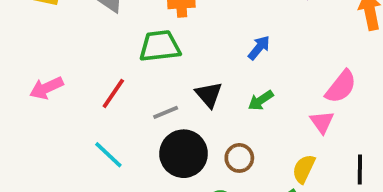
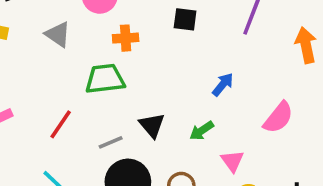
blue arrow: (259, 48) -> (223, 85), moved
pink triangle: (322, 122) -> (232, 161), moved

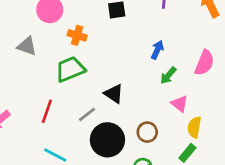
orange cross: (126, 38) -> (77, 35), turned 36
green arrow: (202, 131) -> (168, 75), moved

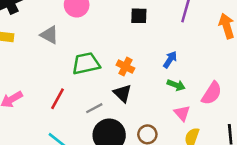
orange cross: (77, 35) -> (125, 67), moved
pink semicircle: (204, 63) -> (212, 93), moved
green arrow: (168, 75) -> (176, 85), turned -120

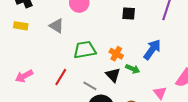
blue arrow: (170, 60) -> (152, 50), size x1.5
green arrow: (176, 85) -> (133, 69), moved
gray line: (94, 108) -> (90, 86), turned 56

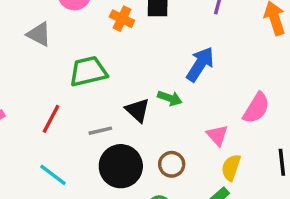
orange cross: (116, 54) -> (122, 19), moved
gray line: (90, 86) -> (100, 131), turned -40

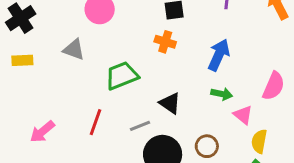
orange cross: (122, 19) -> (165, 42), moved
green arrow: (170, 98) -> (222, 94), moved

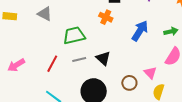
green arrow: (222, 94) -> (171, 31), moved, turned -32
gray line: (140, 126) -> (79, 59), moved
brown circle: (207, 146) -> (129, 83), moved

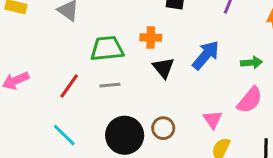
orange cross: (106, 17) -> (151, 38), moved, turned -32
black triangle: (103, 58) -> (163, 68), moved
brown circle: (129, 83) -> (163, 128), moved

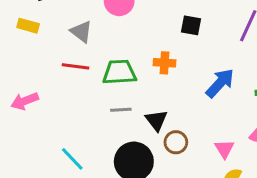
black triangle: (163, 68) -> (156, 120), moved
red line: (69, 86) -> (75, 66), moved, turned 60
brown circle: (163, 128) -> (176, 142), moved

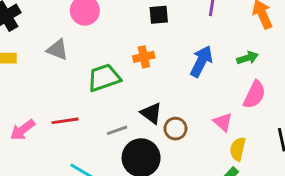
red line: (75, 66) -> (65, 121), moved
gray line: (121, 110) -> (117, 130), moved

